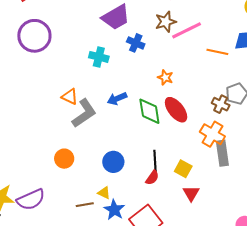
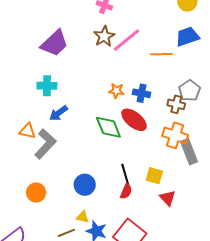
blue cross: (136, 43) -> (142, 93), moved
blue arrow: (117, 99) -> (59, 113), moved

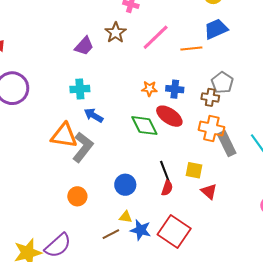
brown star: (104, 36) -> (116, 33), moved
purple trapezoid: (55, 43) -> (84, 46), size x0.7
blue arrow: (59, 113) -> (94, 115), turned 72
orange triangle: (28, 131) -> (64, 136), size x1.6

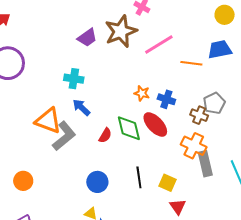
brown star: (116, 33) -> (121, 31), size x1.5
red semicircle: (167, 188) -> (105, 135), moved
orange circle: (77, 196) -> (23, 181), moved

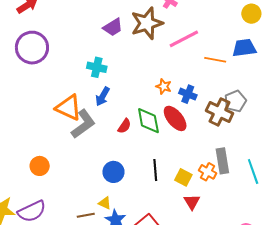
blue arrow: (81, 107) -> (103, 96), turned -108
brown cross: (199, 115) -> (220, 112), size x1.5
orange cross: (194, 146) -> (208, 172), moved, size x0.7

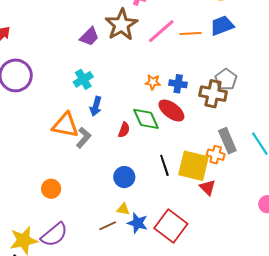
orange line: (215, 60) -> (191, 33), moved
cyan cross: (97, 67) -> (83, 79), turned -30
gray L-shape: (83, 124) -> (84, 138), size x0.7
yellow square: (183, 177) -> (194, 166), size x1.8

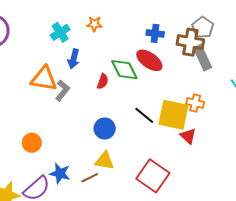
orange star: (153, 82) -> (94, 24), moved
gray rectangle: (227, 141) -> (202, 58), moved
black line: (164, 165) -> (144, 115), turned -30
yellow triangle: (123, 209) -> (105, 161), size x1.5
blue star: (138, 223) -> (60, 173), moved

